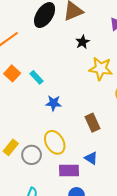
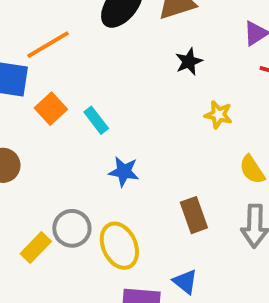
yellow star: (101, 69) -> (219, 115), size x0.6
gray circle: (32, 155) -> (72, 228), moved

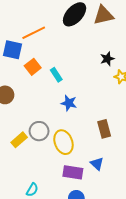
black star: (189, 62) -> (107, 59), moved

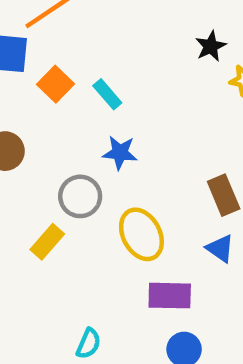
blue star: (69, 103) -> (120, 153), moved
gray circle: (39, 131) -> (80, 196), moved
blue triangle: (97, 164) -> (220, 248), moved

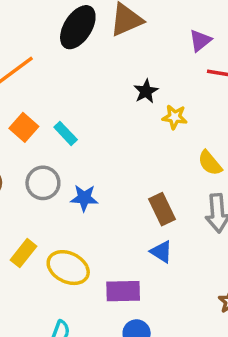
blue star: (120, 153) -> (84, 198), moved
gray circle: (80, 196) -> (43, 183), moved
yellow ellipse: (141, 234) -> (68, 268), moved, turned -33

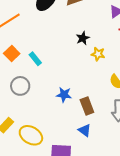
blue star: (84, 198) -> (64, 95), moved

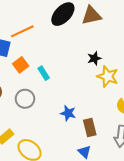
yellow star: (98, 54) -> (108, 76), size x1.5

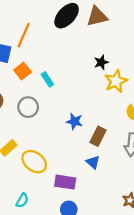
orange line: (22, 31) -> (24, 35), turned -40
yellow star: (108, 76) -> (116, 81), turned 30
brown rectangle: (90, 128) -> (98, 136), turned 42

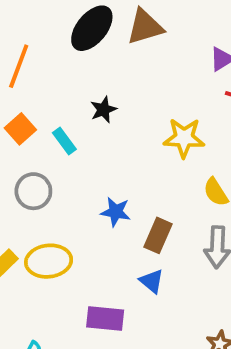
black star: (101, 62) -> (103, 110), moved
yellow star: (116, 81) -> (184, 138), turned 30
yellow ellipse: (34, 162) -> (49, 261), moved, turned -40

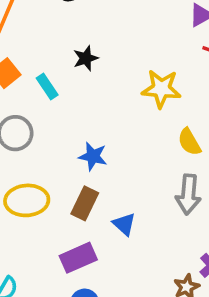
brown rectangle: (158, 235) -> (85, 203), moved
purple rectangle: (105, 318) -> (78, 258), turned -32

